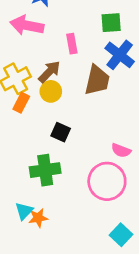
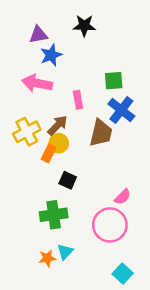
orange rectangle: (21, 103) -> (49, 153), moved
pink semicircle: (121, 150) -> (123, 197), turned -66
cyan triangle: (24, 211) -> (65, 252), moved

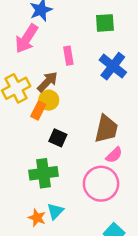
green square: (114, 81) -> (105, 23), moved
pink arrow: (37, 83) -> (27, 39), turned -68
brown trapezoid: (101, 133) -> (106, 129), moved
orange star: (47, 258) -> (37, 218), turned 30

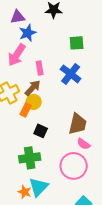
pink rectangle: (68, 56) -> (40, 68), moved
blue cross: (113, 66) -> (71, 74), moved
pink semicircle: (114, 155) -> (84, 144), turned 80
cyan triangle: (55, 211) -> (39, 187), size x1.5

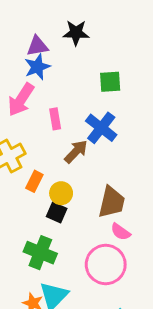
purple triangle: (18, 17) -> (37, 46), moved
brown arrow: (33, 88) -> (76, 152), moved
yellow circle: (34, 102) -> (61, 193), moved
green cross: (30, 158) -> (40, 253), turned 30

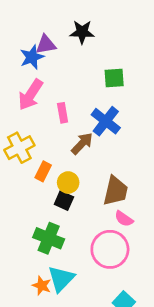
blue star: (37, 67) -> (32, 57), moved

